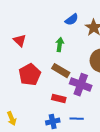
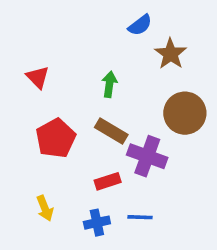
blue semicircle: (72, 20) -> (140, 25), moved
red rectangle: (59, 99) -> (108, 181), turned -32
yellow arrow: (12, 119) -> (45, 208), moved

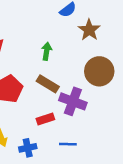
blue cross: (97, 223) -> (28, 148), moved

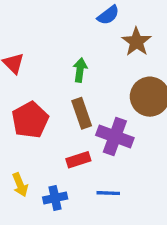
brown rectangle: (48, 84) -> (82, 113), turned 40

